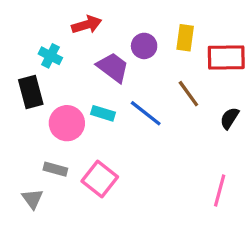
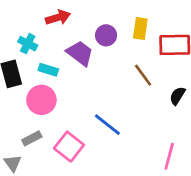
cyan rectangle: (103, 113) -> (48, 70), moved
blue line: (146, 113) -> (107, 125), moved
gray rectangle: (55, 169) -> (32, 138), turned -42

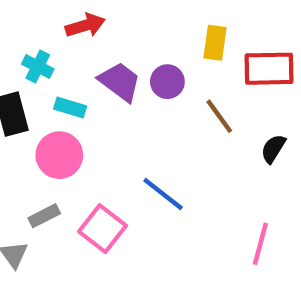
purple circle: (106, 35) -> (167, 82), moved

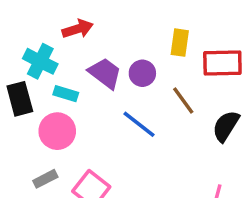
cyan cross: (38, 67) -> (40, 61), size x1.4
black semicircle: (273, 149) -> (226, 126), size x1.4
blue line: (163, 194) -> (139, 124), moved

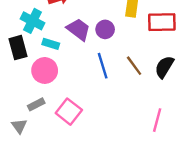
brown line: (183, 100) -> (134, 66), moved
blue line: (139, 124) -> (103, 66), turned 35

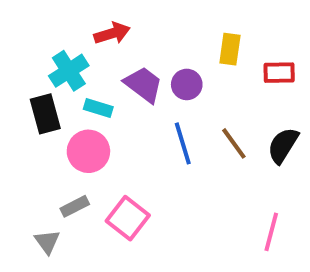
cyan cross: (33, 21) -> (69, 71), turned 30
red rectangle: (162, 22) -> (279, 73), size x0.7

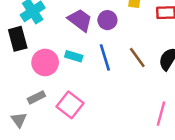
cyan rectangle: (98, 108) -> (74, 56), moved

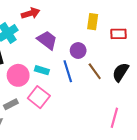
purple circle: (107, 20) -> (78, 51), moved
pink square: (70, 105) -> (39, 97), moved

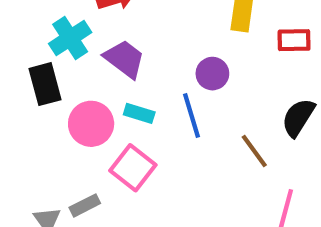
purple trapezoid: (47, 40) -> (125, 59), moved
brown line: (95, 71) -> (254, 151), moved
gray rectangle: (11, 104) -> (85, 205), moved

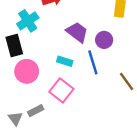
purple trapezoid: (125, 59) -> (77, 32), moved
pink circle: (91, 124) -> (27, 71), moved

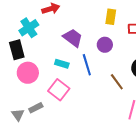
purple circle: (104, 40) -> (105, 45), moved

